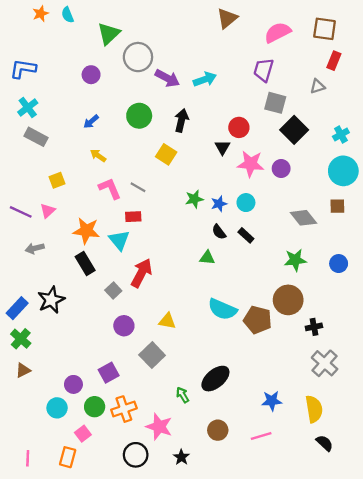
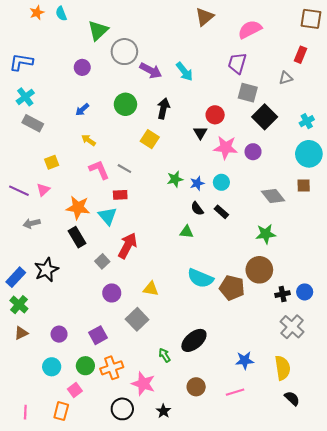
brown square: (325, 29) -> (311, 19), moved
cyan arrow: (205, 79) -> (184, 72), turned 72
blue circle: (339, 264) -> (305, 292), moved
purple circle: (73, 384) -> (59, 334), moved

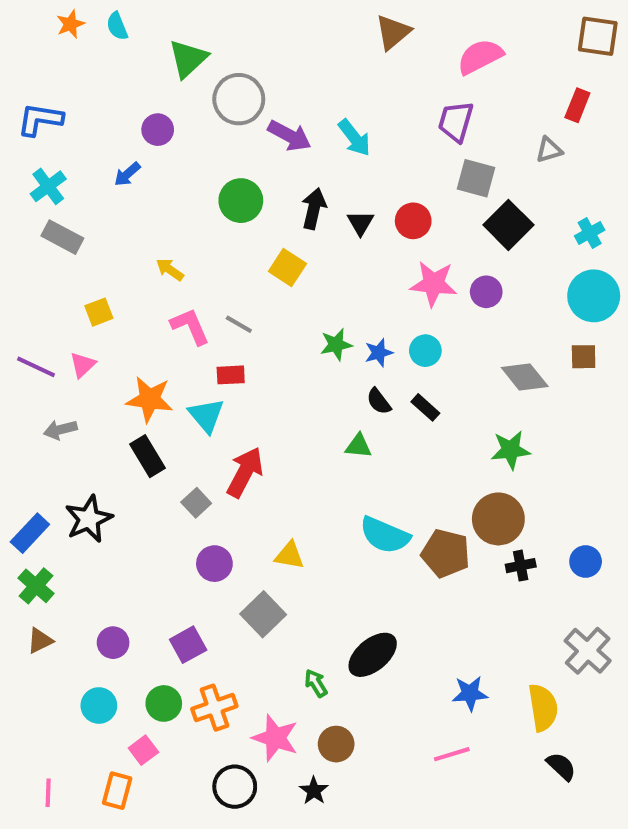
blue arrow: (82, 110) -> (127, 174), moved
black triangle: (200, 133) -> (360, 223), moved
black cross: (283, 294) -> (521, 566), moved
gray cross: (292, 327) -> (588, 651), moved
brown circle: (196, 387) -> (336, 744), moved

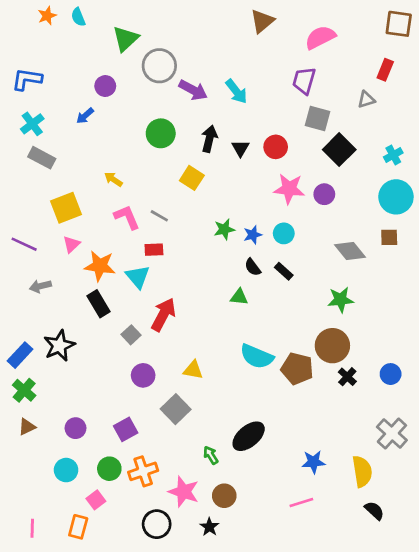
yellow square: (99, 312) -> (66, 208), size x1.6
pink triangle: (83, 365) -> (71, 244), moved
black cross: (521, 566) -> (347, 377), turned -36

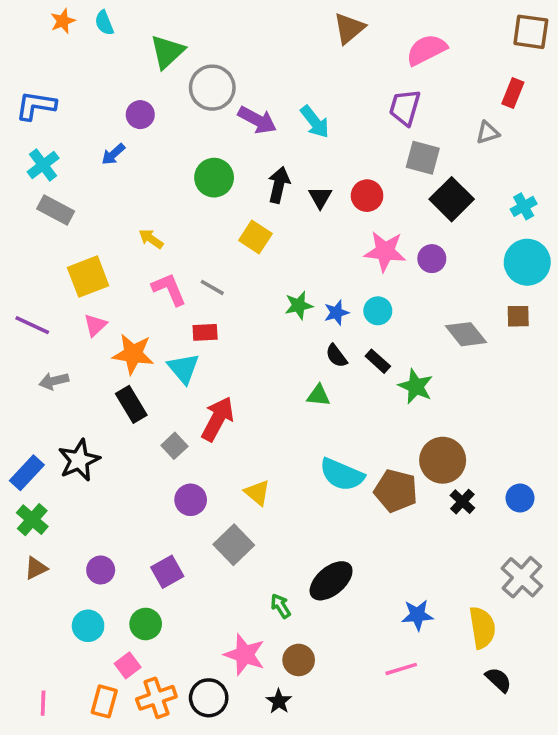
green star: (341, 300) -> (416, 386), moved, turned 30
yellow triangle: (193, 370) -> (257, 493), turned 30
orange cross: (143, 471) -> (156, 698), moved

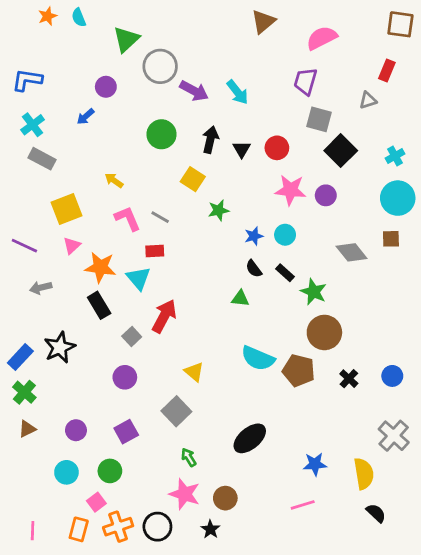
green star: (299, 305) -> (219, 210), moved
brown circle: (443, 460) -> (324, 332), moved
purple circle: (191, 500) -> (125, 377), moved
green arrow: (281, 606) -> (189, 457), moved

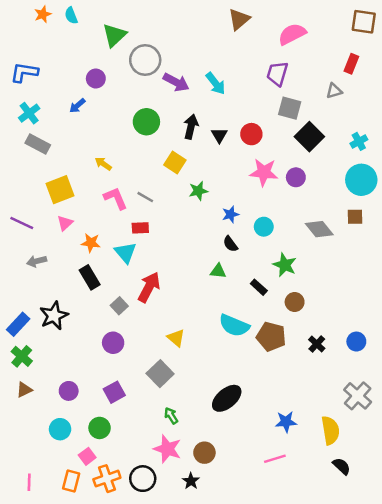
cyan circle: (285, 235) -> (264, 227), moved
orange star: (100, 267) -> (91, 243), size x0.7
black rectangle: (285, 273) -> (259, 287), moved
brown circle: (324, 332) -> (295, 302), size x0.6

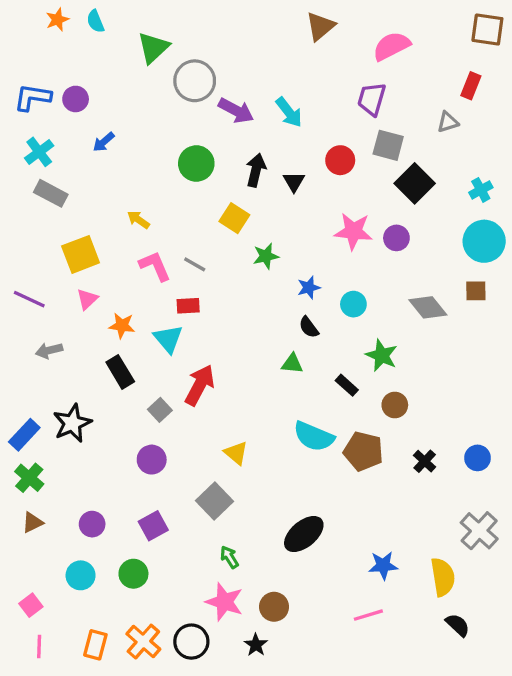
purple circle: (96, 79) -> (76, 99), moved
red circle: (251, 134) -> (340, 160), moved
pink square: (87, 456) -> (31, 605), moved
orange cross: (107, 479) -> (143, 642), turned -30

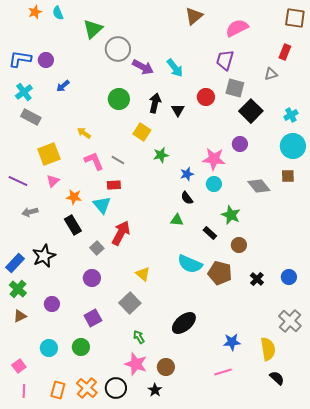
pink star: (353, 231) -> (214, 159), moved
purple circle: (92, 524) -> (52, 304), moved

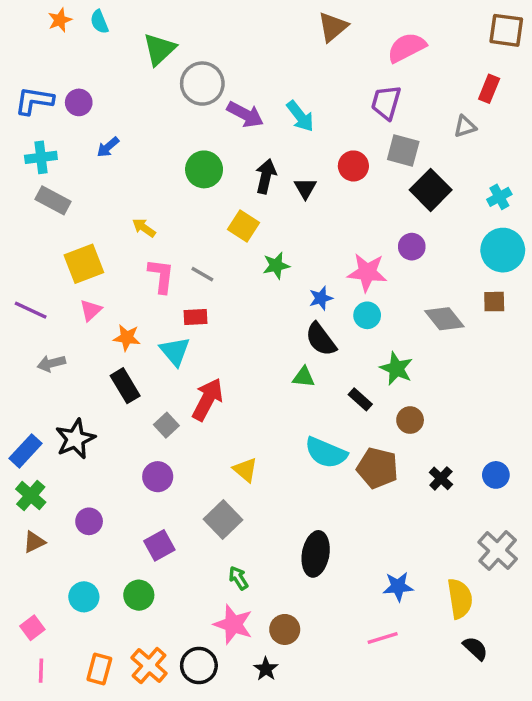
cyan cross: (24, 92) -> (41, 157), turned 30
pink L-shape: (94, 161) -> (161, 276), turned 30
black semicircle: (187, 198) -> (321, 339), size x1.5
black ellipse: (184, 323) -> (316, 554), turned -40

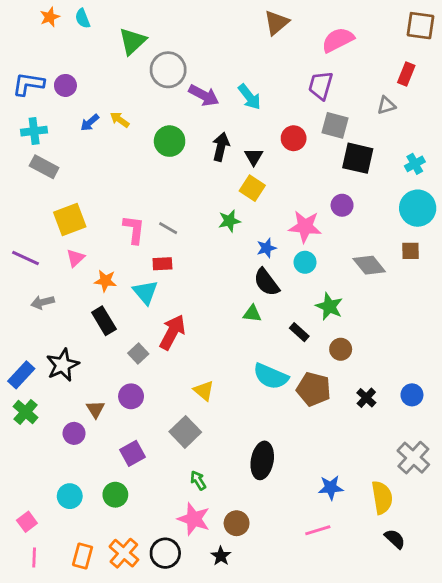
black square: (431, 190) -> (358, 158), turned -32
yellow square: (244, 226) -> (252, 188), moved
yellow arrow: (144, 228) -> (120, 120), moved
brown triangle: (34, 542) -> (95, 409), moved, turned -36

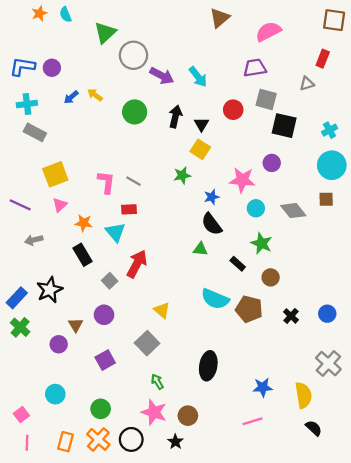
purple trapezoid: (321, 85) -> (255, 68), turned 65
cyan circle: (305, 262) -> (256, 208), moved
green circle: (115, 495) -> (101, 409), moved

